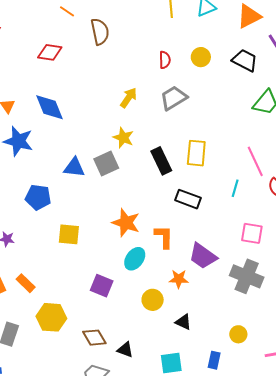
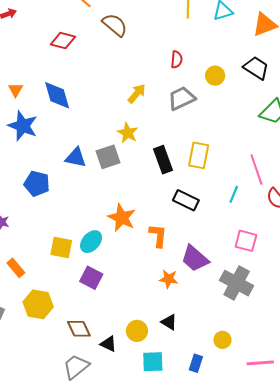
brown semicircle: (100, 32) -> (115, 25), turned -44
yellow circle: (201, 57) -> (215, 76), moved
yellow square: (69, 234) -> (61, 247), moved
cyan ellipse: (135, 259) -> (91, 242), moved
yellow circle: (153, 300) -> (137, 331), moved

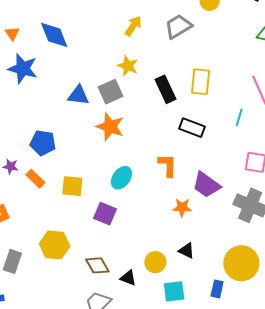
blue pentagon: (37, 184) -> (43, 143), moved
orange star: (122, 218) -> (110, 127), moved
cyan ellipse: (91, 242) -> (121, 178), moved
orange rectangle: (16, 268) -> (35, 179), moved
yellow circle: (222, 340) -> (241, 263), size x2.0

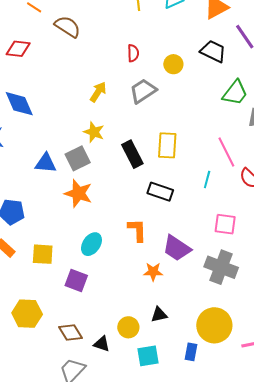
black triangle: (187, 251) -> (159, 315), turned -36

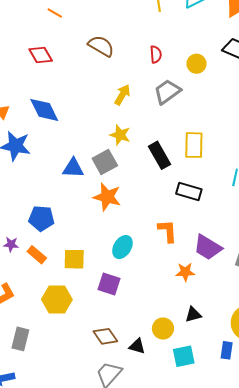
brown semicircle: (68, 27) -> (101, 46), moved
red diamond: (18, 49) -> (41, 55), turned 55
yellow hexagon: (27, 314) -> (57, 299), moved

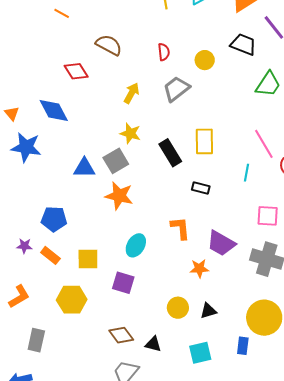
red diamond: (41, 55) -> (76, 71), moved
black rectangle: (189, 191) -> (201, 188), size x0.7
yellow circle: (163, 329) -> (178, 308), moved

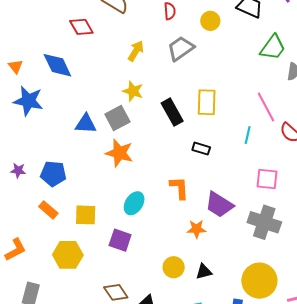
purple star: (24, 246) -> (18, 170), moved

